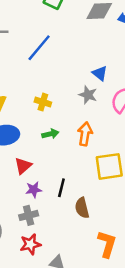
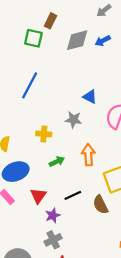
gray star: (88, 95) -> (73, 120), moved
black line: (61, 188) -> (73, 195), moved, turned 63
brown semicircle: (82, 208) -> (101, 205), moved

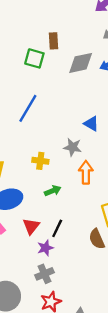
brown rectangle: (50, 21) -> (53, 41), turned -32
orange arrow: (88, 155) -> (86, 172), moved
black line: (73, 195) -> (57, 228), moved, turned -42

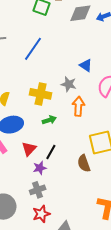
yellow cross: (40, 161) -> (41, 94), size x1.5

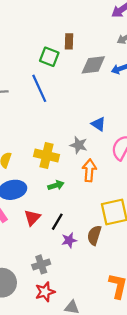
blue line: (33, 49) -> (39, 88), moved, turned -60
brown semicircle: (84, 163) -> (94, 235), turned 36
purple star: (40, 168) -> (69, 240), moved

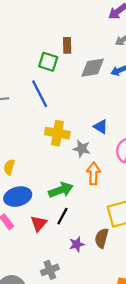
yellow cross: (47, 156) -> (57, 133), moved
green arrow: (56, 185) -> (61, 190), size x1.5
black line: (57, 222) -> (62, 216), moved

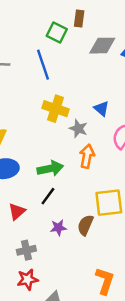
red triangle: (39, 223) -> (17, 211), moved

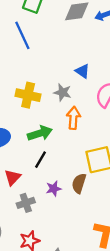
yellow cross: (55, 109) -> (28, 95), moved
gray cross: (26, 250) -> (26, 203), moved

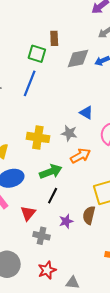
blue line: (22, 35) -> (30, 83), turned 50
orange arrow: (73, 118) -> (80, 156), turned 60
gray cross: (26, 203) -> (42, 236), turned 35

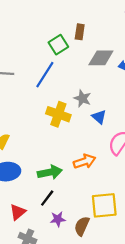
green square: (37, 54) -> (58, 45), turned 30
gray star: (69, 133) -> (82, 98), moved
yellow cross: (38, 137) -> (58, 114), moved
purple star: (66, 221) -> (58, 219), moved

